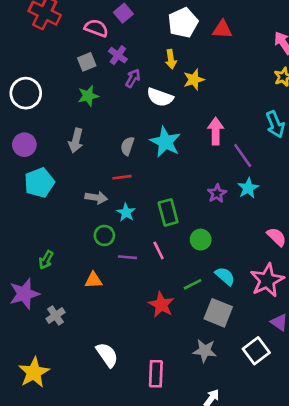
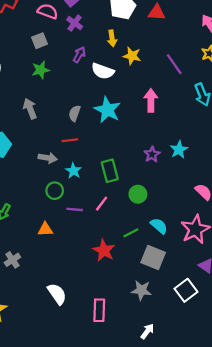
purple cross: (118, 55) -> (75, 23), moved
yellow star: (194, 80) -> (132, 56), turned 30
gray arrow: (76, 141) -> (30, 109), turned 144
purple line: (243, 156) -> (174, 64), moved
pink line: (159, 250) -> (102, 204), turned 63

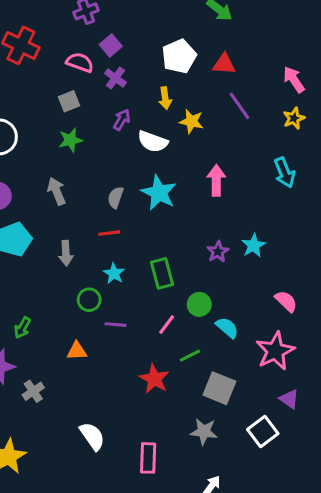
purple line: (174, 64) -> (240, 106), moved
gray arrow: (48, 158) -> (66, 253), moved, turned 78
pink line: (102, 204) -> (167, 325), moved
cyan semicircle: (159, 226) -> (227, 328), moved

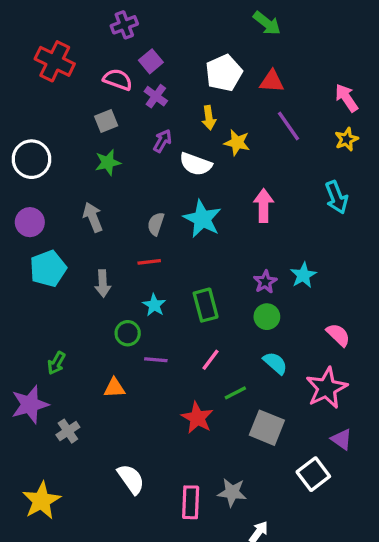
green circle: (199, 304) -> (267, 317), moved
gray star: (204, 432) -> (232, 492), moved

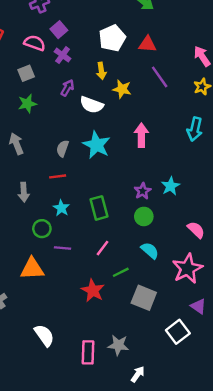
cyan arrow: (337, 197) -> (195, 129), turned 35
orange triangle: (114, 388) -> (32, 269), size x1.5

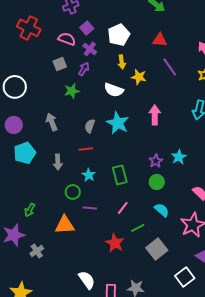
white pentagon: (112, 38) -> (119, 35), moved
purple arrow: (67, 88) -> (84, 69), moved
green star: (27, 104) -> (72, 91), moved
gray square: (144, 298) -> (157, 249), turned 30
white semicircle: (44, 335) -> (87, 280), moved

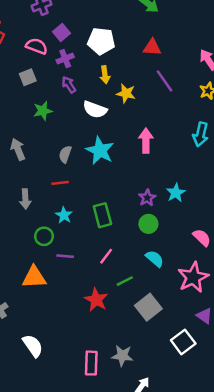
white pentagon: (119, 35) -> (101, 41), turned 30
purple cross: (90, 49) -> (65, 59), turned 32
purple arrow: (84, 69) -> (69, 85), moved, turned -64
white semicircle: (87, 280) -> (33, 346), moved

